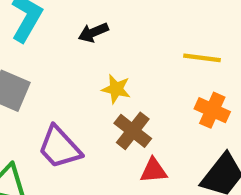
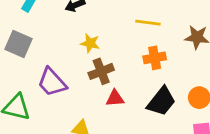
orange cross: (212, 110) -> (155, 58), turned -35
brown cross: (133, 131) -> (101, 71), turned 30

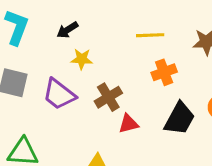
yellow star: (90, 43) -> (82, 59), moved
purple trapezoid: (52, 82) -> (59, 94), moved

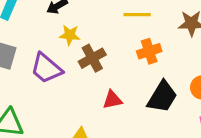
brown cross: (108, 97) -> (92, 58), moved

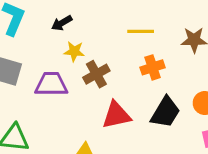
purple trapezoid: (46, 68) -> (51, 84), turned 140
red triangle: (112, 100) -> (116, 115), size x1.5

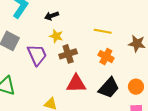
orange cross: (152, 67) -> (106, 57), turned 35
purple trapezoid: (51, 84) -> (37, 55), turned 55

